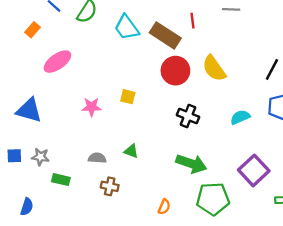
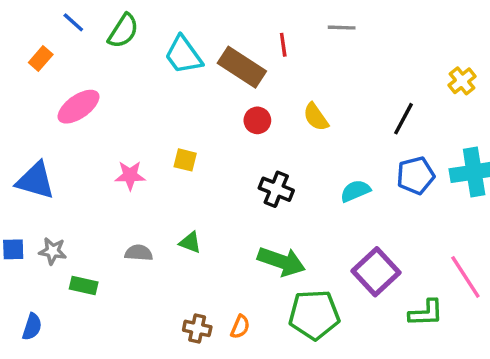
yellow semicircle: (214, 68) -> (316, 117), size x0.7
red circle: (175, 71) -> (257, 120), size x0.6
brown cross: (110, 186) -> (197, 328), moved

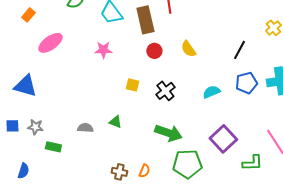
brown rectangle: (242, 67) -> (145, 20), turned 44
yellow square: (185, 160) -> (132, 85), moved
pink star: (130, 175) -> (103, 50), moved
black cross: (276, 189) -> (165, 91), turned 30

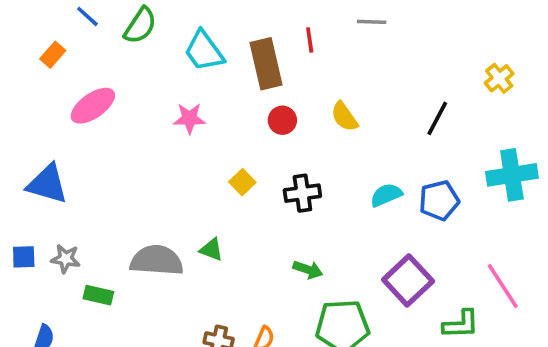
blue pentagon: (246, 83) -> (439, 200), moved
yellow square: (132, 85) -> (242, 182), turned 32
black cross: (165, 91) -> (302, 193), turned 30
gray semicircle: (85, 128) -> (157, 261), size x1.8
green arrow: (168, 133) -> (308, 270), size x0.6

